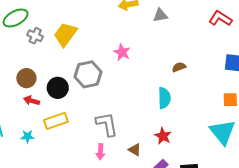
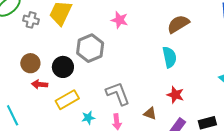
brown semicircle: (179, 67) -> (178, 24), size x1.6
cyan star: (27, 136) -> (88, 118), moved

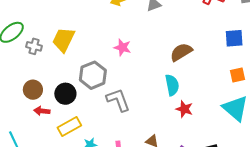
gray L-shape: (118, 94) -> (118, 100), moved
red star: (175, 95) -> (184, 109), moved

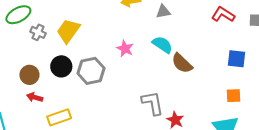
brown semicircle: (181, 52) -> (182, 63), turned -115
cyan semicircle: (172, 85) -> (162, 45), moved, turned -55
black circle: (65, 94) -> (61, 66), moved
gray L-shape: (118, 100) -> (153, 103), moved

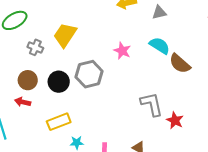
gray cross: (38, 32) -> (35, 47), moved
black circle: (61, 66) -> (59, 82), moved
red arrow: (35, 97) -> (23, 102), moved

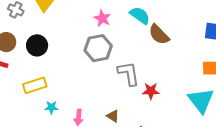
gray hexagon: (89, 74) -> (98, 48), moved
red star: (175, 120) -> (151, 91), turned -30

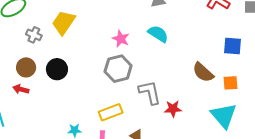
brown semicircle: (159, 35) -> (203, 72), moved
yellow rectangle: (35, 85) -> (111, 112), moved

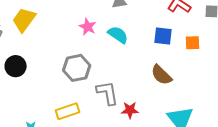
pink star: (121, 39) -> (88, 27), moved
blue square: (233, 46) -> (163, 36), moved
orange square: (230, 83) -> (193, 43), moved

